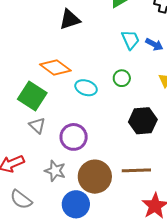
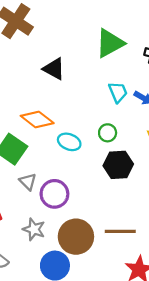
black triangle: (70, 19) -> (54, 69), turned 45
black hexagon: (143, 121) -> (118, 165), moved
gray triangle: (37, 125) -> (28, 182), moved

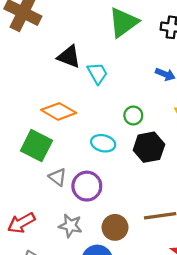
cyan trapezoid: (118, 92) -> (97, 73), moved
cyan ellipse: (69, 142) -> (103, 143), moved
brown circle: (76, 237) -> (115, 227), size x0.7

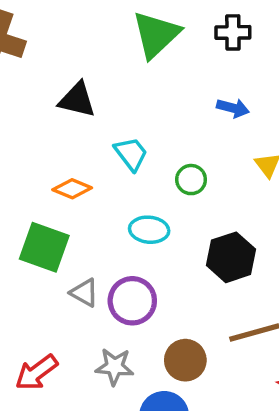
cyan trapezoid: (97, 73) -> (131, 154), moved
orange diamond: (59, 111) -> (72, 189), size x0.7
black hexagon: (149, 147) -> (231, 257), moved

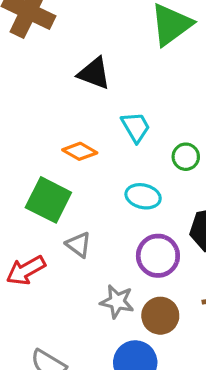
purple circle: (132, 301) -> (158, 256), moved
gray star: (115, 367) -> (117, 302), moved
red arrow: (37, 372) -> (26, 270), moved

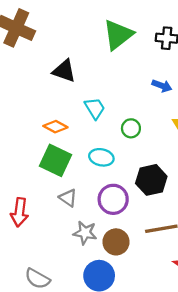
green square: (48, 200) -> (55, 160), moved
gray triangle: (79, 245) -> (68, 198), moved
red arrow: (26, 270) -> (19, 212), turned -52

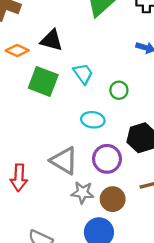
orange diamond: (55, 127) -> (17, 51), moved
green square: (55, 160) -> (43, 81), moved
gray triangle: (68, 198) -> (64, 161), size x1.6

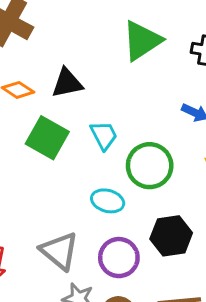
black triangle: (51, 40) -> (67, 83), turned -35
green circle: (119, 90) -> (150, 166), size x1.8

